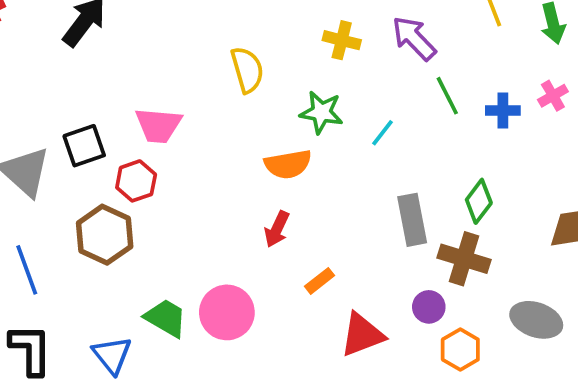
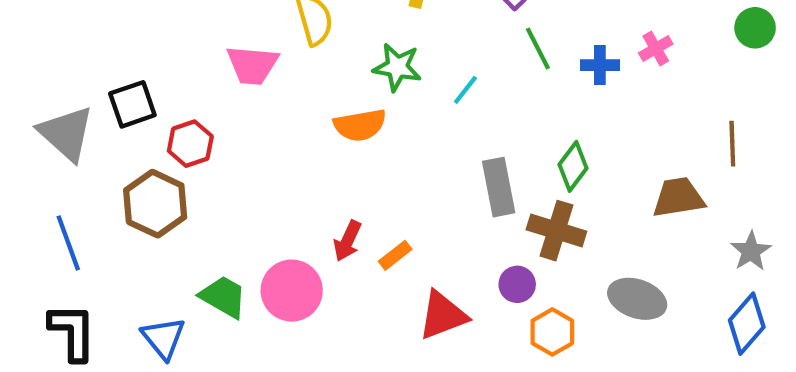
pink trapezoid: (158, 125) -> (252, 65), moved
red arrow: (277, 229) -> (348, 241), moved

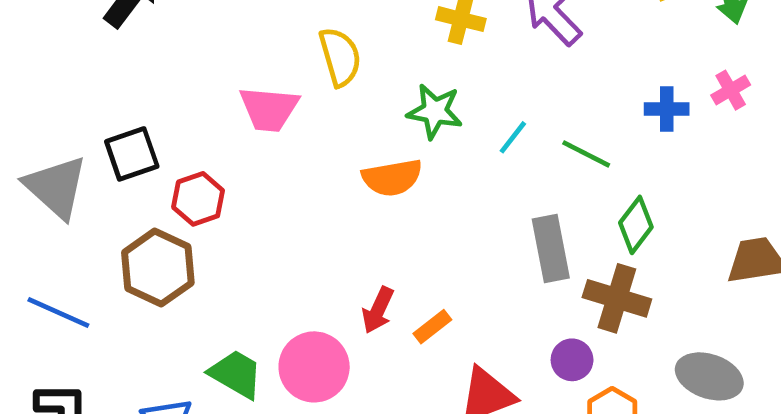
green line: (538, 49) -> (586, 154), moved, turned -36
blue line: (68, 243) -> (58, 313), turned -46

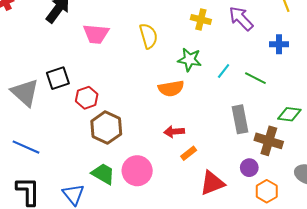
pink trapezoid: (269, 109) -> (96, 34), moved
blue cross: (667, 109) -> (279, 44), moved
green diamond: (636, 225) -> (289, 114), moved, turned 60
brown hexagon: (158, 268) -> (106, 128), moved
red arrow: (378, 310) -> (174, 132), moved, turned 60

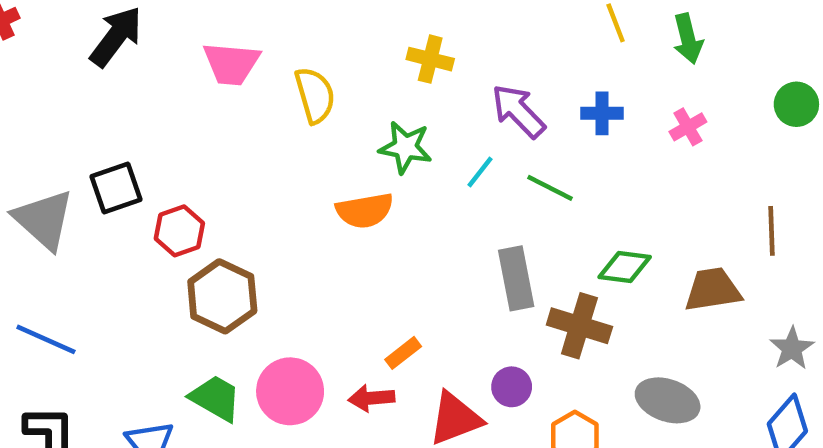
purple arrow: (241, 18) -> (518, 111), moved
pink trapezoid: (96, 34) -> (231, 64), moved
red arrow: (174, 132) -> (371, 398), moved
purple circle: (249, 168) -> (512, 387), moved

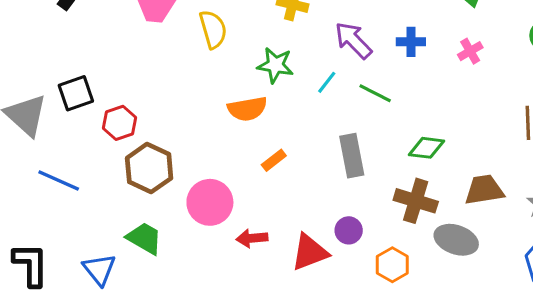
brown trapezoid: (713, 290) -> (484, 190), moved
brown cross: (579, 326) -> (416, 201), moved
blue line: (46, 339) -> (59, 181), moved
orange rectangle: (403, 353) -> (274, 160), moved
pink circle: (290, 391) -> (210, 202), moved

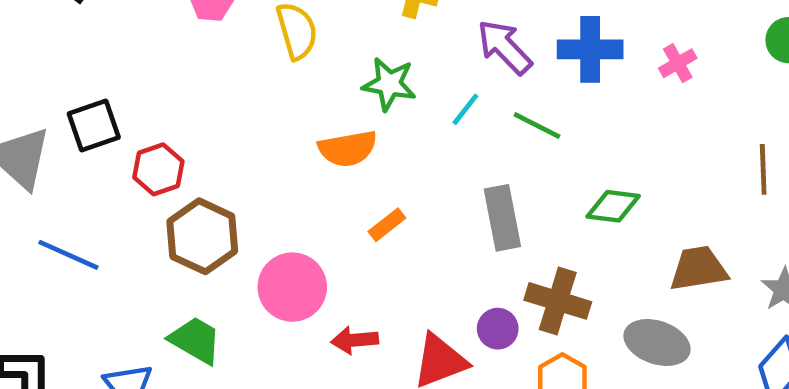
blue cross: (411, 42) -> (590, 49), size x1.5
brown cross: (416, 201) -> (558, 301), moved

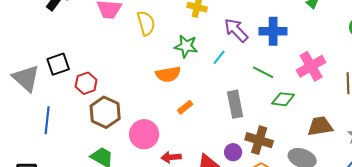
pink cross: (678, 63) -> (311, 66), moved, size x1.8
green line: (537, 126) -> (263, 72), moved
blue line: (68, 255) -> (47, 120), turned 72

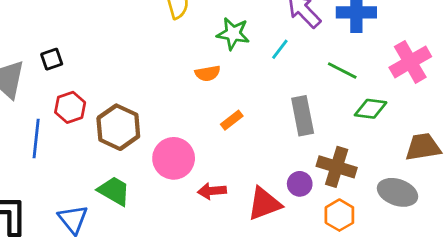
black square: (58, 64) -> (52, 59), size x0.7
orange semicircle: (168, 74) -> (208, 73), size x0.7
red hexagon: (86, 83) -> (70, 107), moved

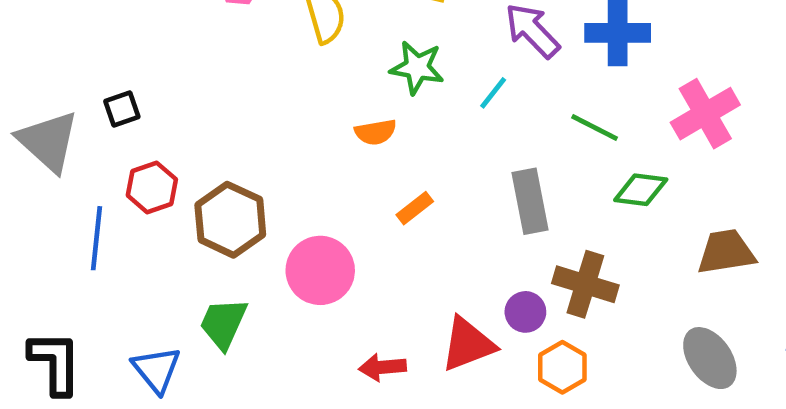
green trapezoid: (114, 191) -> (223, 323), turned -96
red arrow: (212, 191) -> (382, 367), moved
gray ellipse: (398, 192) -> (710, 358), moved, turned 36
orange hexagon: (339, 215) -> (562, 367), moved

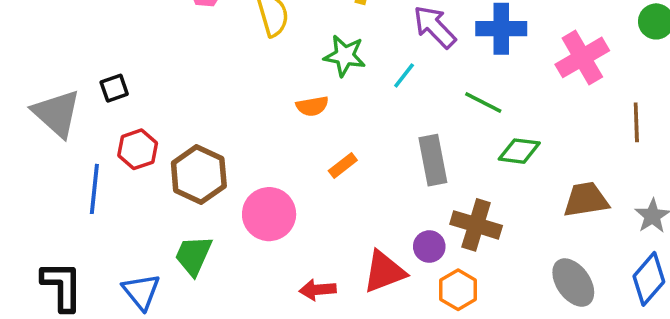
pink cross: (705, 114) -> (582, 57), moved

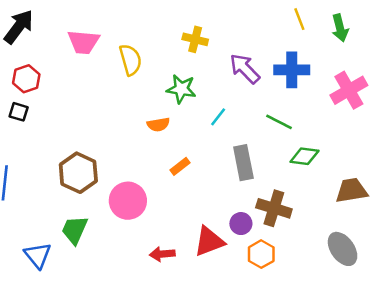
cyan line: (404, 75) -> (218, 117), moved
black square: (114, 88) -> (19, 112), turned 36
red hexagon: (138, 149) -> (26, 79), moved

